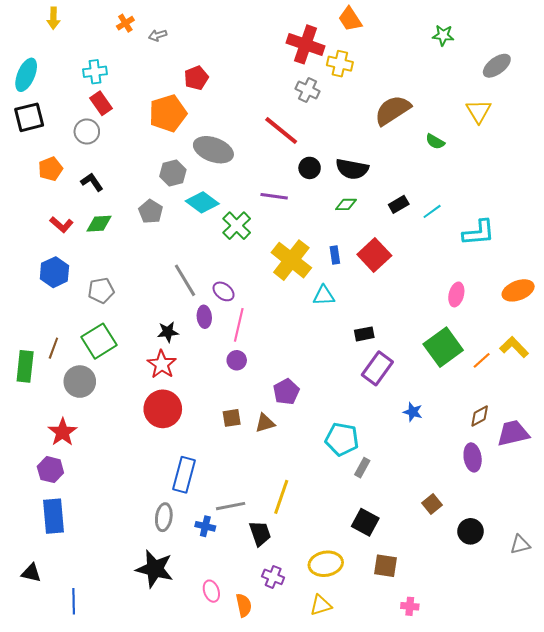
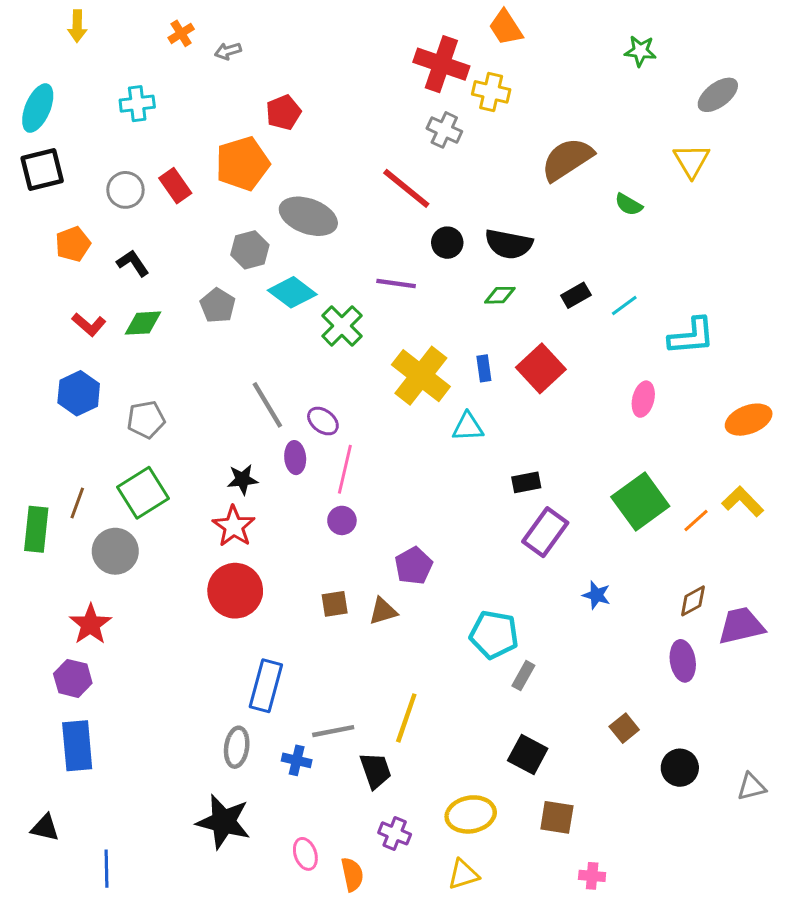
red rectangle: (101, 103) -> (175, 186), moved
pink ellipse: (456, 294) -> (643, 399), moved

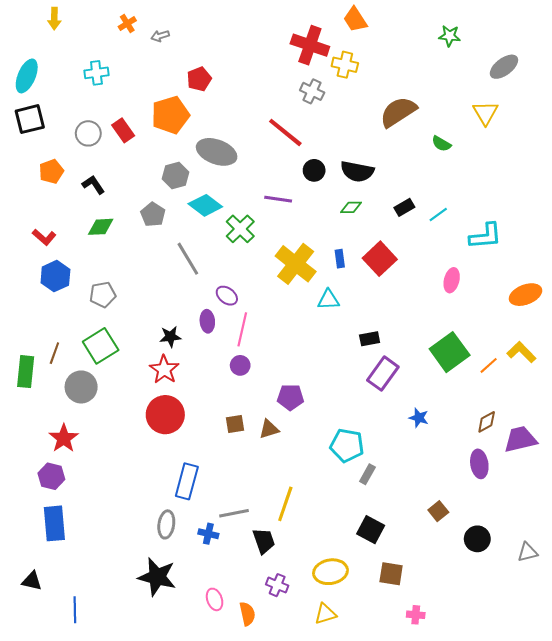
red L-shape: (89, 324) -> (44, 237), moved
gray line: (267, 405) -> (188, 259), moved
purple pentagon: (414, 566) -> (290, 397), turned 30

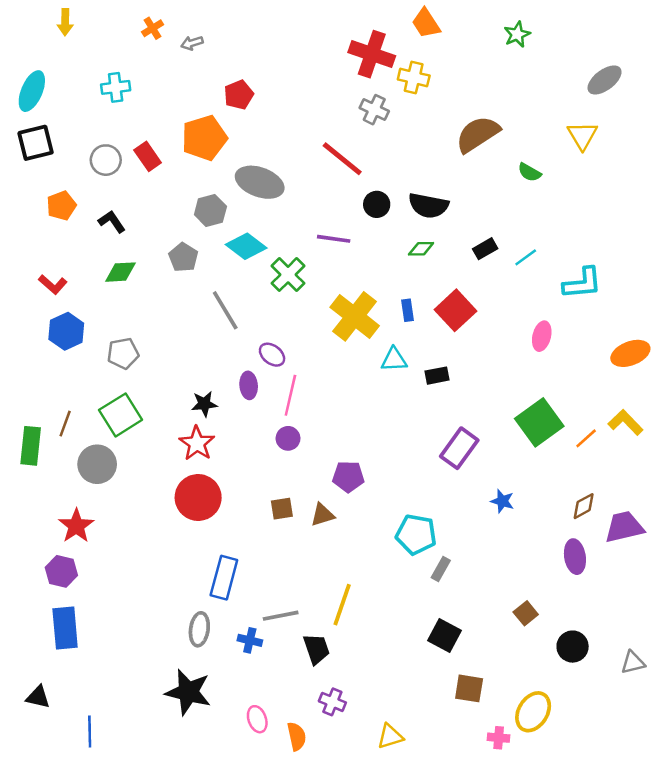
green star: (450, 36) -> (517, 34), moved, turned -30
black rectangle: (370, 339) -> (437, 376), moved
yellow ellipse: (331, 572) -> (533, 712), moved, turned -48

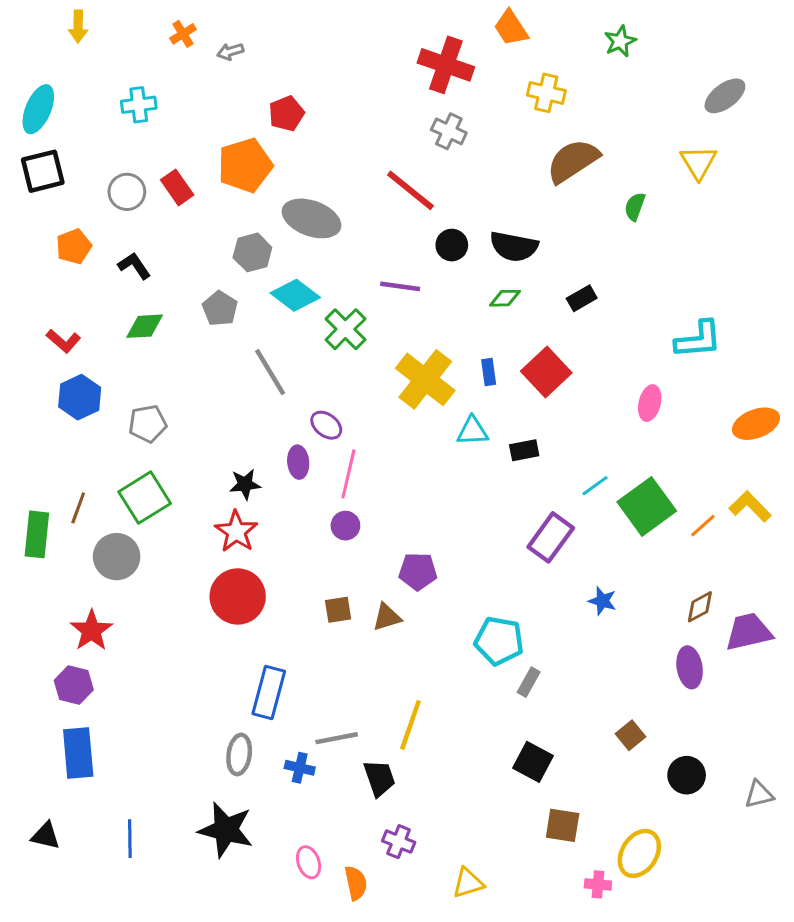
yellow cross: (414, 78) -> (546, 93), moved
green semicircle: (529, 172) -> (635, 207), turned 80
cyan line: (526, 257) -> (595, 486), moved
blue line: (90, 731) -> (130, 839), moved

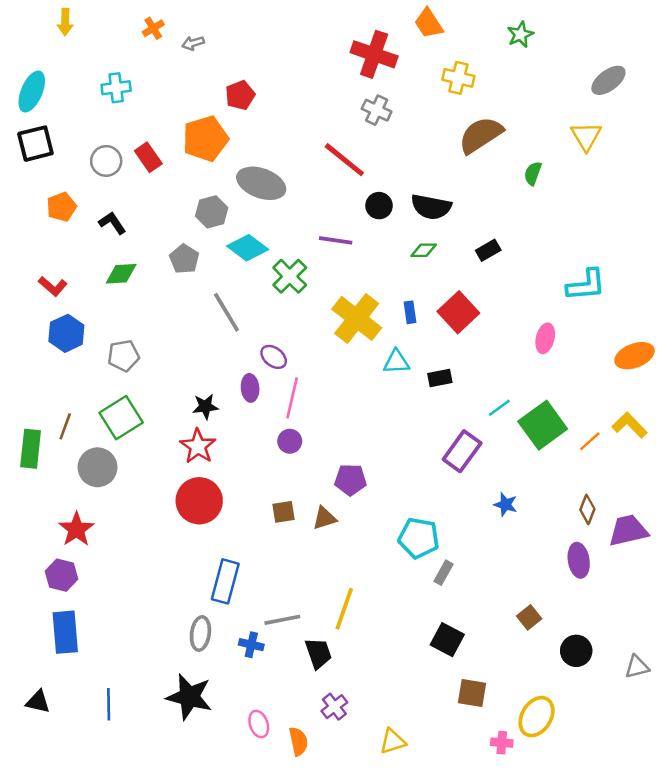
brown diamond: (700, 607) -> (587, 509), turned -40
purple cross: (399, 842) -> (334, 707), turned 30

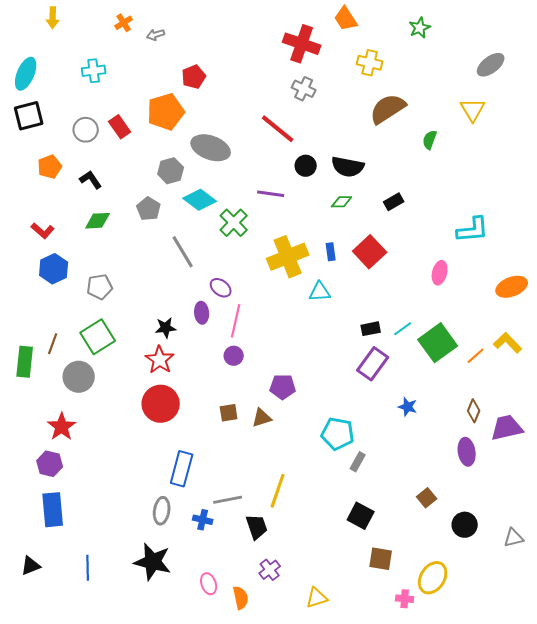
yellow cross: (357, 318) -> (288, 257), turned 30
black rectangle: (440, 378) -> (371, 329), moved
black triangle: (38, 702) -> (31, 566), turned -35

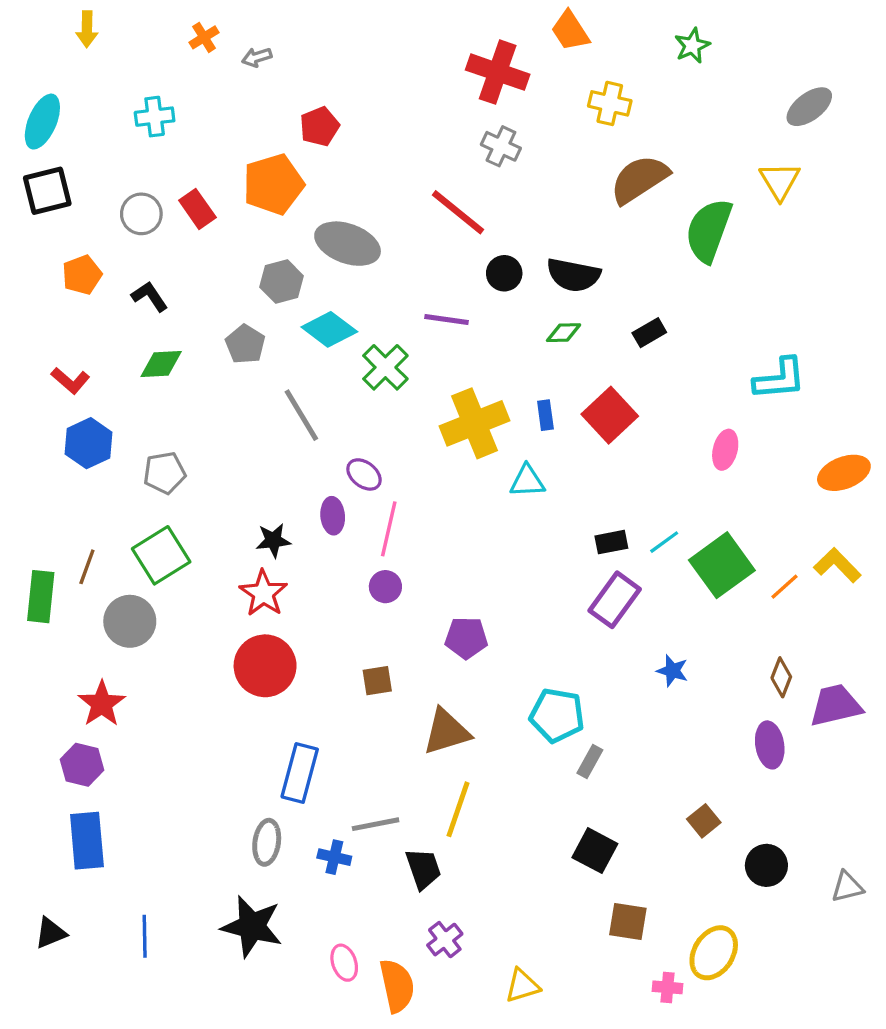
green semicircle: (430, 140) -> (709, 230), size x2.0
brown triangle: (262, 418) -> (446, 732), moved, size x1.5
orange semicircle: (241, 598) -> (397, 986), size x1.4

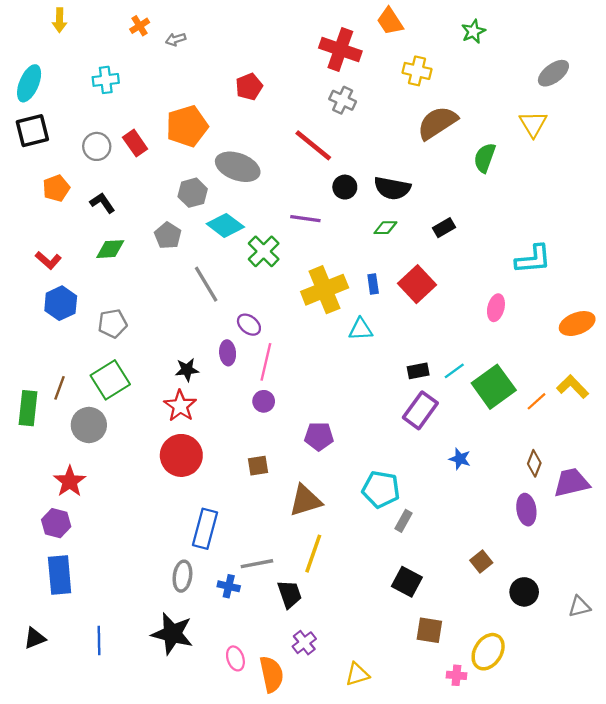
red pentagon: (319, 126) -> (249, 87), moved
green semicircle: (709, 230) -> (485, 158), size x0.7

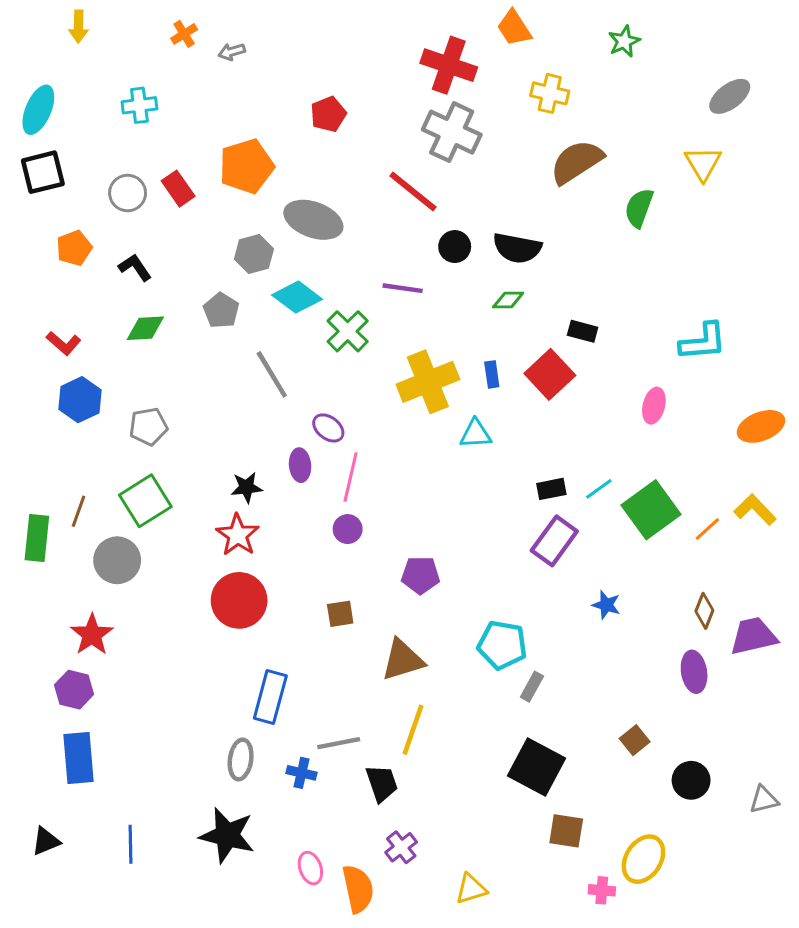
gray cross: (343, 100) -> (452, 132), size x1.6
black rectangle: (444, 228) -> (583, 331), moved, turned 45
black square: (407, 582) -> (536, 767), size x1.4

